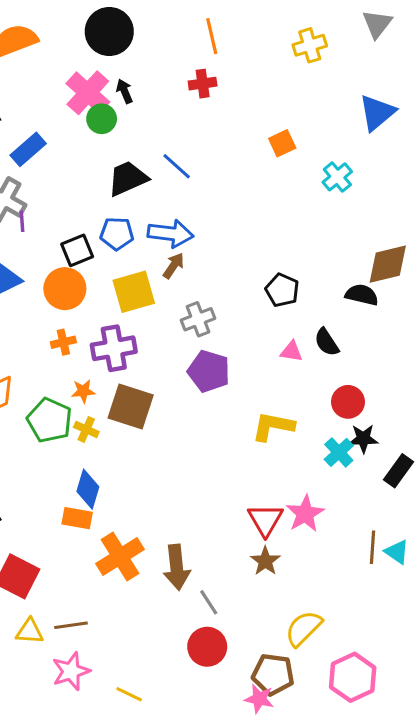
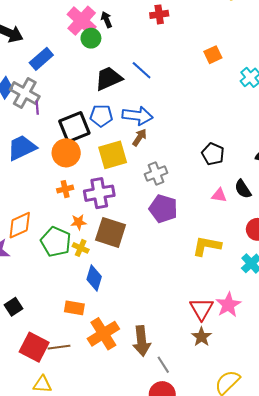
black square: (77, 250) -> (74, 127), size x1.4
blue diamond: (88, 489) -> (94, 278), moved
brown line: (71, 625) -> (59, 347), moved

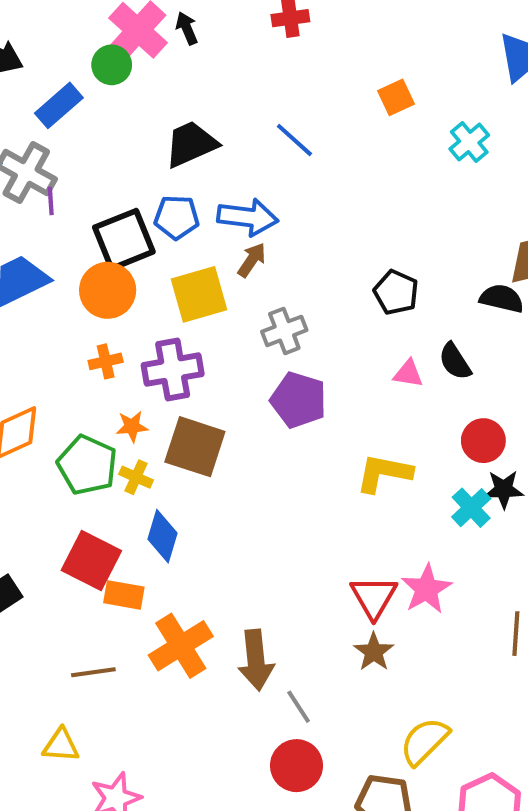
green circle: (91, 38) -> (112, 65), moved
blue line: (142, 70) -> (294, 140), moved
red square: (34, 347) -> (91, 560), moved

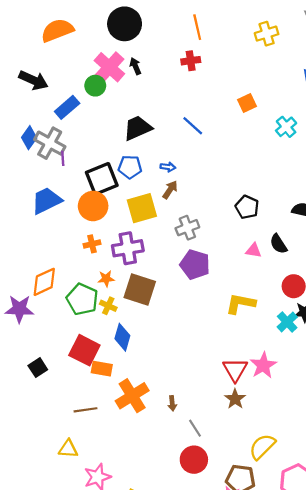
blue arrow: (248, 217) -> (168, 167), size x0.5
brown arrow: (256, 660) -> (172, 403), size x0.5

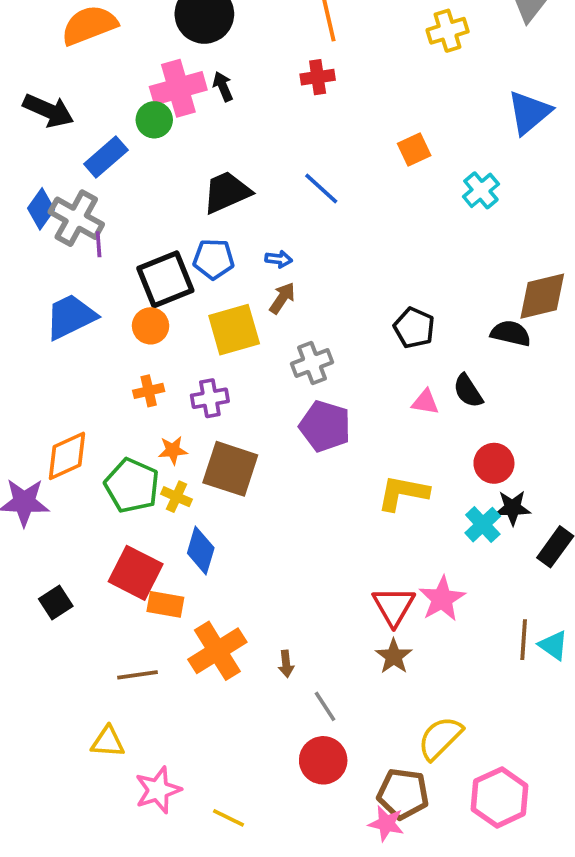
pink cross: (109, 67) -> (178, 88), turned 32
orange circle: (93, 206) -> (151, 326), size x0.7
purple cross: (128, 248) -> (210, 398), size x0.7

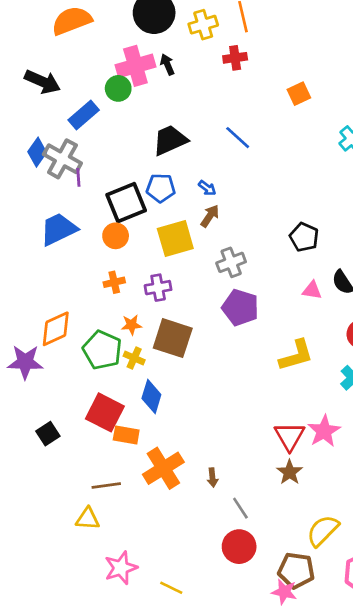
yellow cross: (448, 31) -> (203, 25), moved
orange square: (414, 150) -> (299, 94), moved
blue arrow: (279, 259) -> (207, 188), turned 30
yellow L-shape: (403, 493) -> (296, 355), turned 153
yellow triangle: (108, 742) -> (88, 519), moved

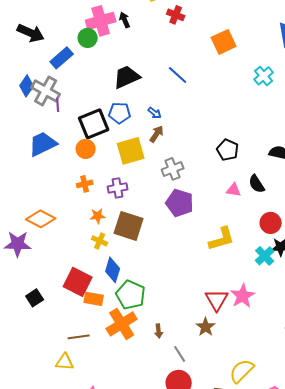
red cross: (235, 58) -> (176, 15), turned 30
orange square: (299, 94) -> (224, 42), size x1.4
orange diamond: (56, 329) -> (41, 219), turned 52
green pentagon: (102, 350) -> (131, 295), moved
brown star: (290, 472) -> (206, 327), moved

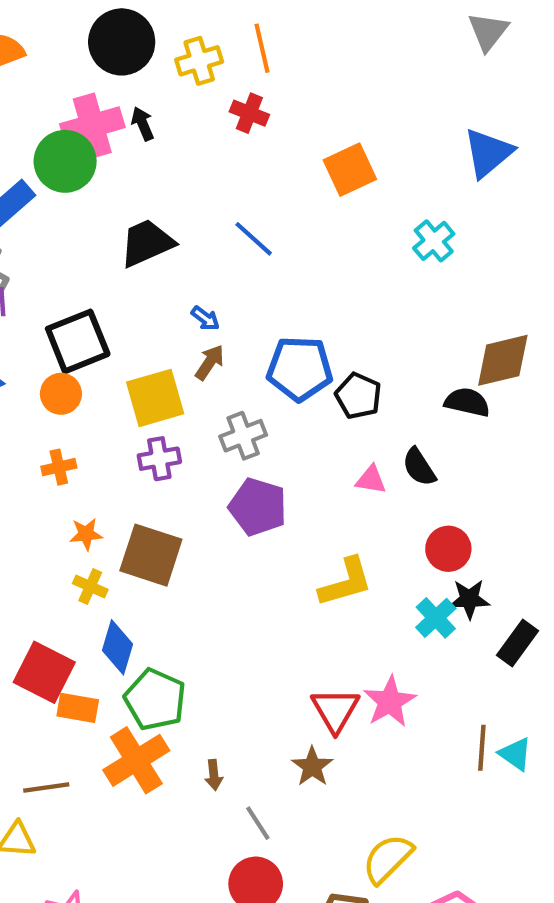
green circle: (88, 38) -> (65, 161), size x1.5
blue pentagon: (120, 113) -> (300, 369), moved, size x1.4
purple cross: (118, 188) -> (159, 459), moved

